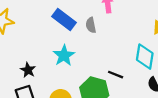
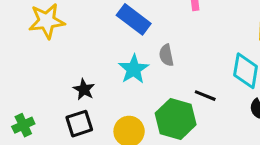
gray semicircle: (91, 25) -> (166, 55), moved

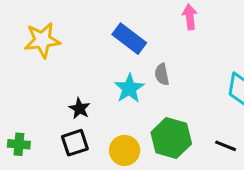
black line: (205, 96) -> (226, 146), moved
green cross: (23, 125) -> (19, 144), turned 30

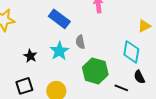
black star: (80, 109) -> (30, 56), moved
green hexagon: (171, 138) -> (95, 71), moved

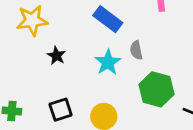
black star: (30, 56) -> (56, 56), moved

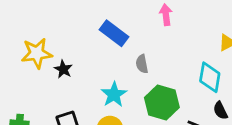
yellow star: (32, 20) -> (37, 53), moved
cyan star: (108, 62) -> (114, 95), moved

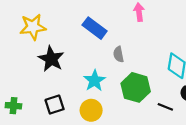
yellow star: (37, 53) -> (33, 27), moved
black star: (63, 69) -> (51, 59), size x1.6

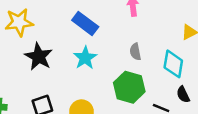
gray semicircle: (119, 54) -> (135, 52), moved
cyan star: (95, 81) -> (85, 58), moved

